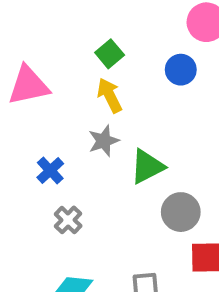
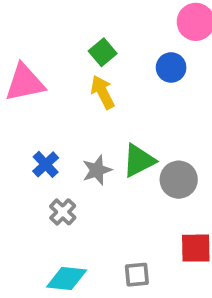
gray star: (104, 141) -> (97, 170), moved
gray circle: (181, 212) -> (179, 180), moved

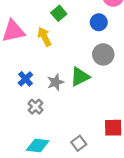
yellow arrow: (103, 92) -> (44, 37), moved
gray circle: (179, 180) -> (103, 54), moved
gray square: (137, 275) -> (79, 143), turned -32

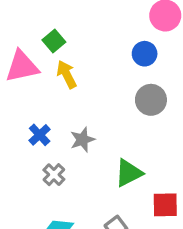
green square: (59, 13) -> (54, 41), moved
green triangle: (80, 77) -> (129, 173), moved

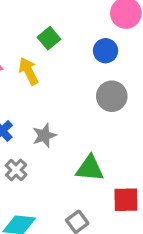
green square: (54, 41) -> (49, 38), moved
green triangle: (129, 173) -> (90, 168), turned 32

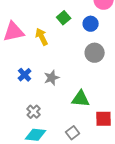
green square: (49, 38) -> (64, 18), moved
gray cross: (16, 170) -> (34, 112), moved

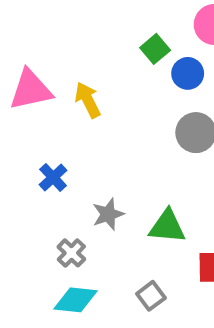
green square: (64, 18) -> (155, 49), moved
gray star: (52, 78) -> (108, 214), moved

